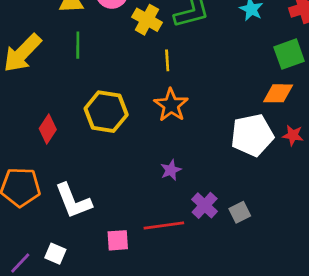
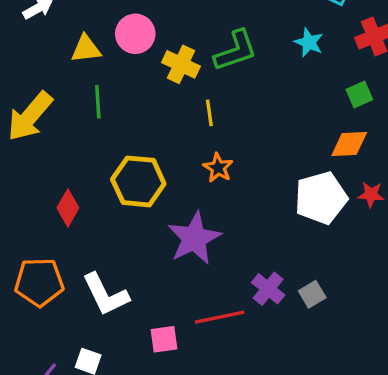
green square: (289, 54) -> (359, 95), size x0.7
orange star: (171, 105) -> (218, 168), size x0.7
purple star: (171, 170) -> (194, 238), moved, size x2.0

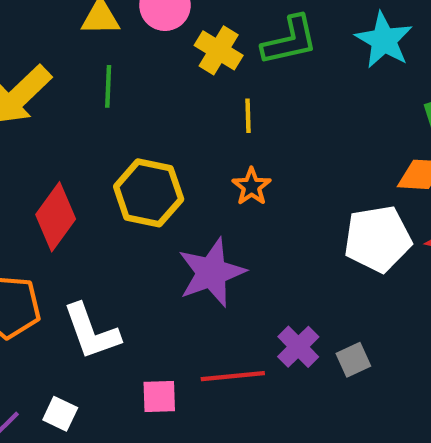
cyan star: (309, 42) -> (384, 40), size x1.5
red diamond: (68, 208) -> (56, 217), size x1.4

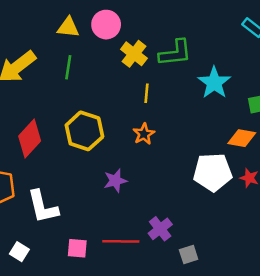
cyan star: (384, 40) -> (214, 83), moved
purple star: (212, 273) -> (115, 181), size x0.6
gray square: (353, 360) -> (189, 254), moved

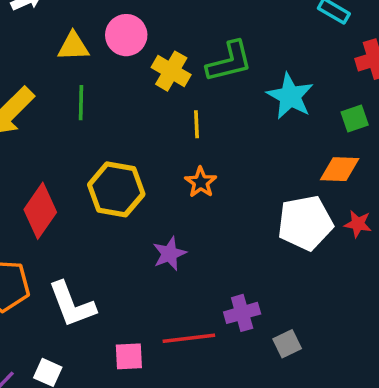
purple cross: (160, 229) -> (242, 313), turned 30

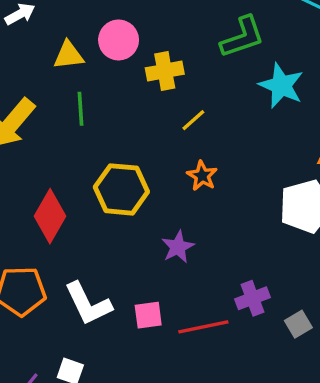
green L-shape: (229, 62) -> (242, 37), moved
yellow cross: (171, 71) -> (165, 71), turned -36
yellow line: (196, 124) -> (193, 120), turned 56
pink square: (129, 356) -> (148, 315), moved

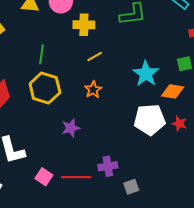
cyan star: (281, 86) -> (146, 74), moved
green line: (80, 109) -> (41, 54), moved
pink square: (148, 315) -> (44, 177), moved, turned 30

